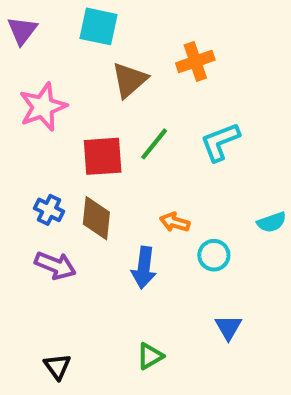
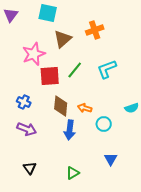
pink star: (43, 107) -> (34, 54), moved
brown diamond: (96, 218) -> (61, 106), moved
black triangle: (57, 366) -> (30, 168), moved

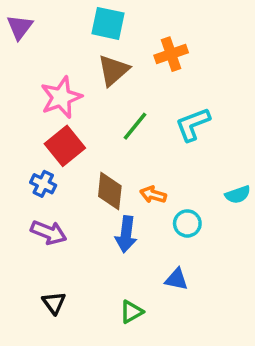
cyan square: (48, 13) -> (108, 23), moved
red square: (50, 76) -> (65, 146), moved, turned -35
blue triangle: (111, 159) -> (177, 279), moved, turned -48

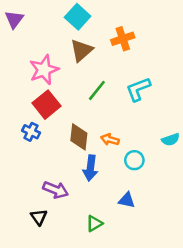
cyan square: (108, 23) -> (78, 17), turned 30
purple arrow: (49, 232) -> (56, 190), moved

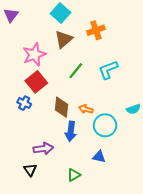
cyan circle: (134, 160) -> (105, 125), size x1.5
purple arrow: (56, 190) -> (43, 149), turned -30

